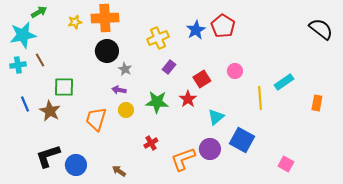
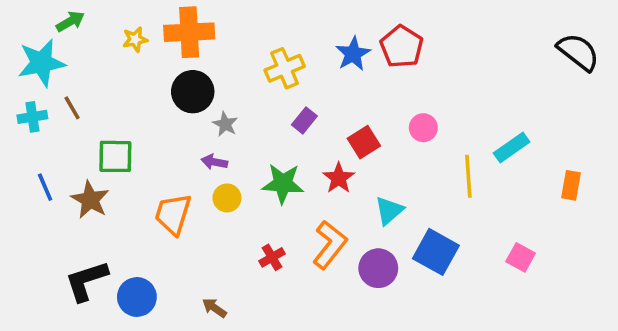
orange L-shape: (183, 159) -> (330, 245), moved, turned 148
pink square: (286, 164) -> (521, 257), moved

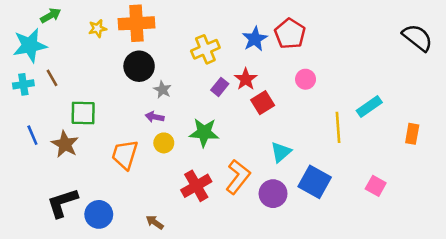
pink circle: (423, 128) -> (306, 79), moved
red star: (339, 178) -> (246, 79), moved
red cross: (272, 257) -> (196, 186), size x1.6

